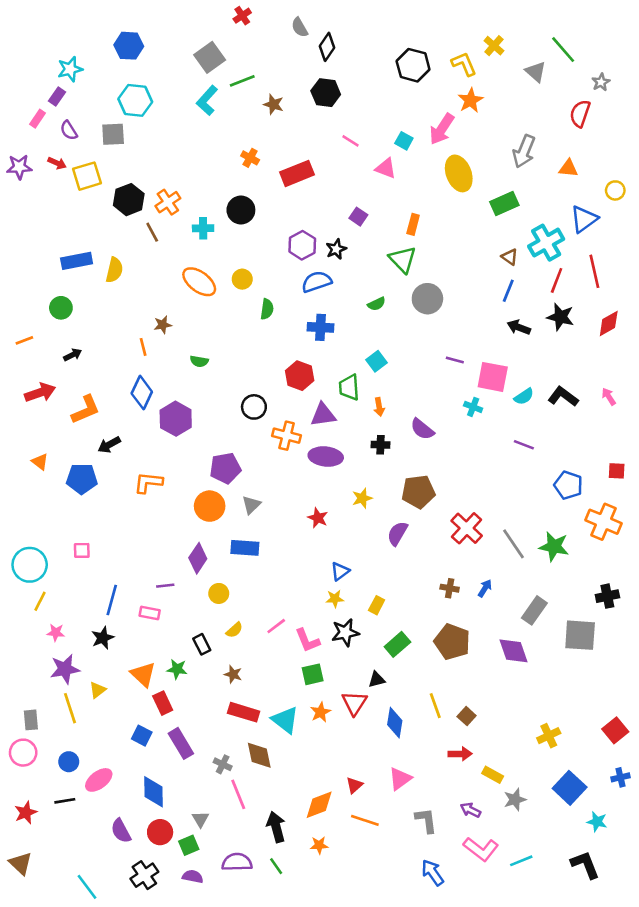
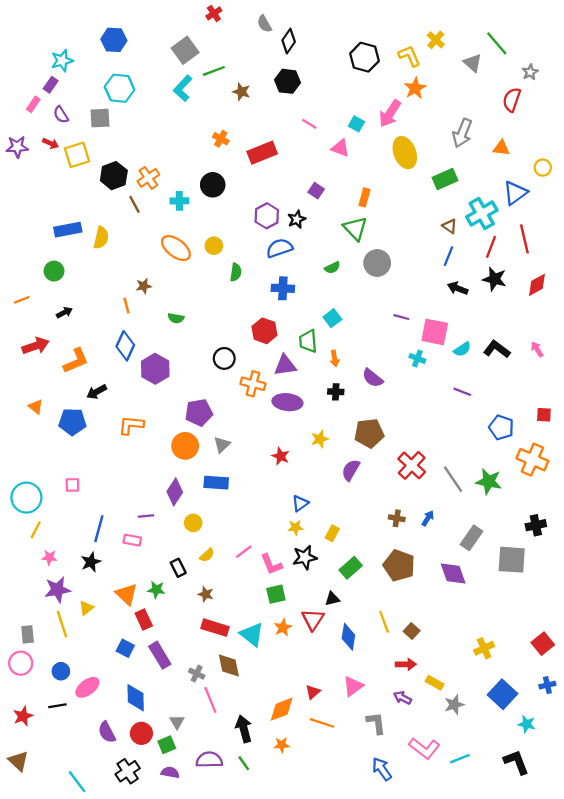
purple arrow: (470, 810) -> (402, 698), moved

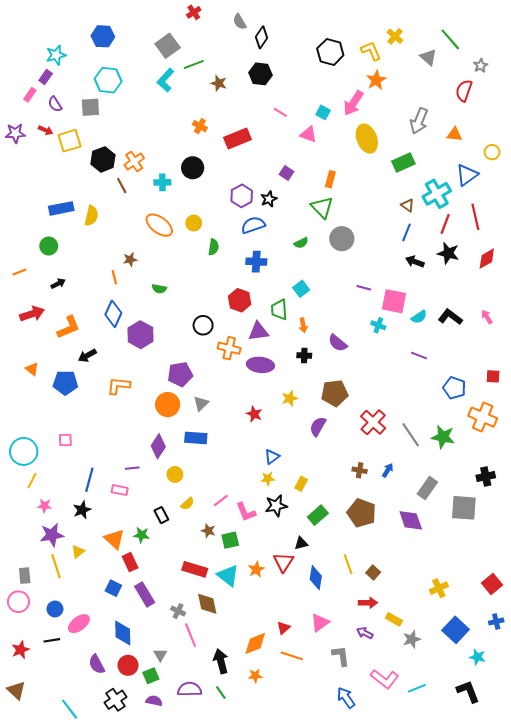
brown star: (206, 594) -> (208, 531), moved
green square: (276, 594) -> (230, 540), moved

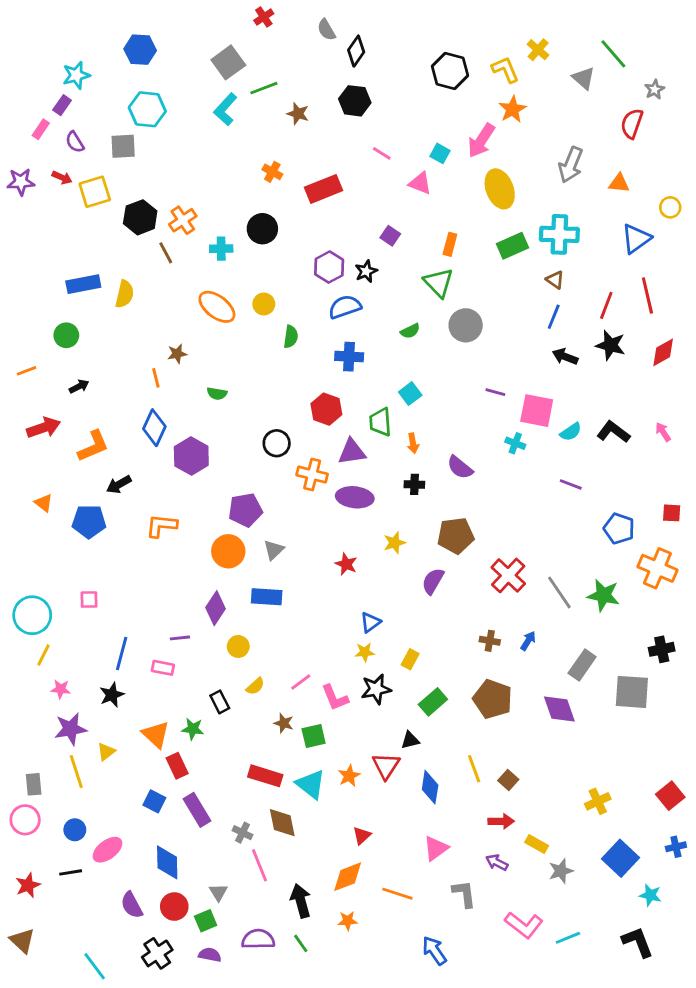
green rectangle: (403, 163) -> (512, 246), moved
cyan cross: (437, 194) -> (559, 234), moved, turned 32
red triangle: (283, 628) -> (362, 835), moved
blue arrow: (346, 698) -> (434, 951), moved

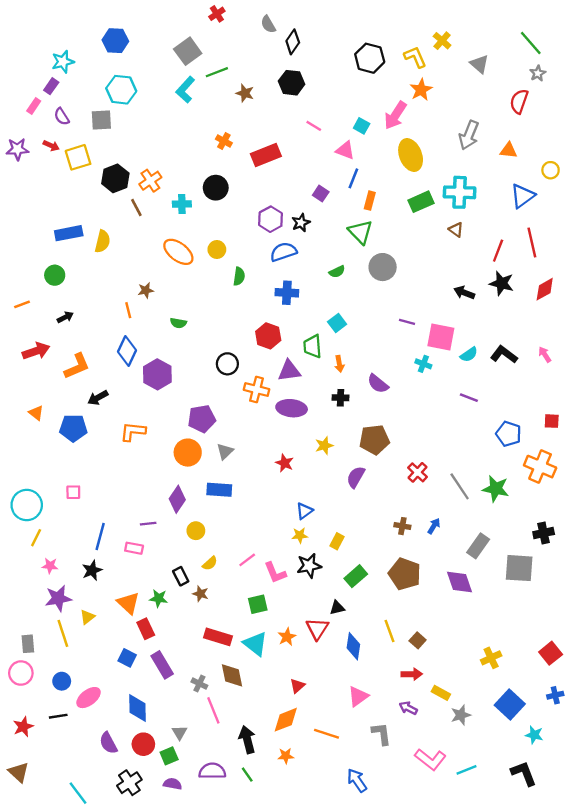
green line: (613, 54) -> (531, 43), moved
blue line: (554, 317) -> (353, 178), moved
red cross: (508, 575) -> (418, 472), size x0.7
brown star: (284, 723) -> (201, 594), moved

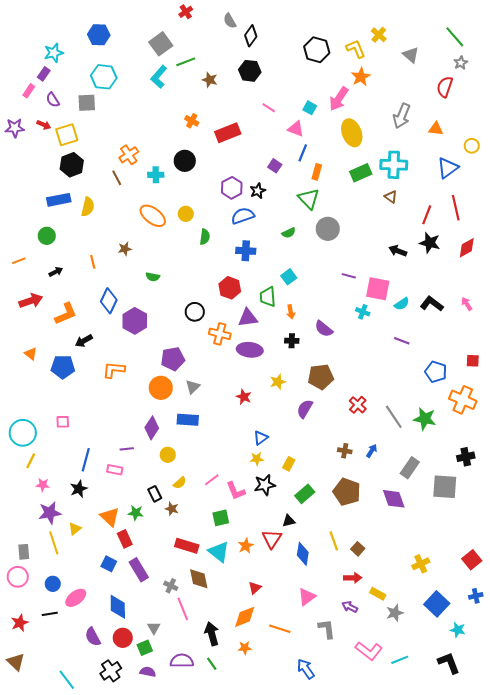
black hexagon: (115, 178) -> (72, 165), moved
orange line: (128, 310) -> (93, 262), moved

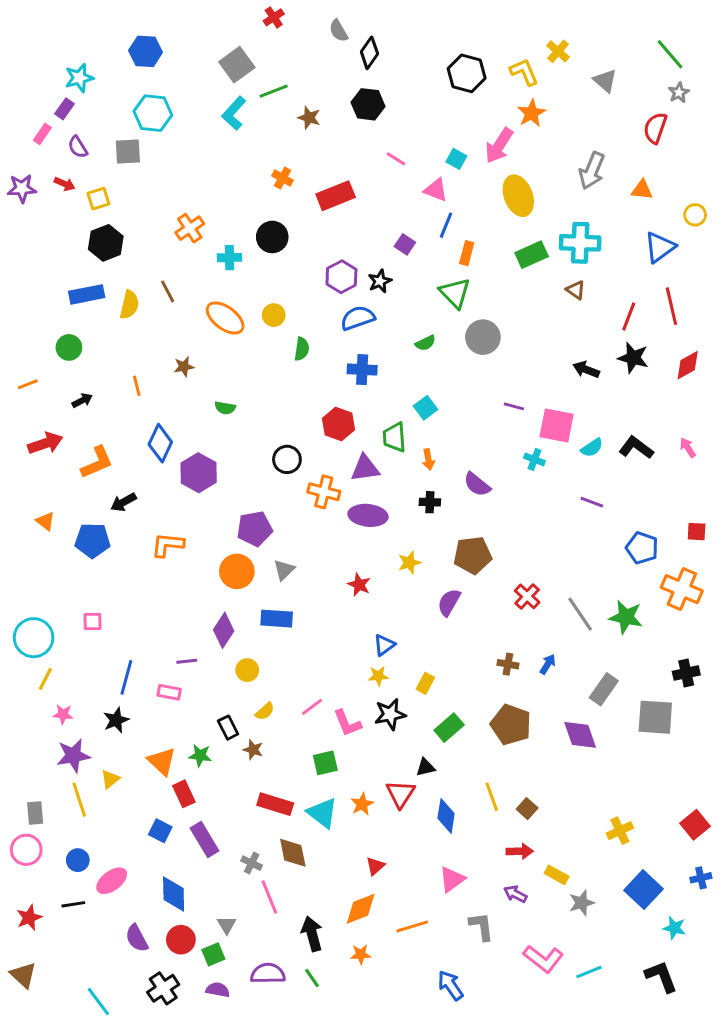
yellow square: (67, 135) -> (98, 199), size x0.7
brown line: (117, 178) -> (168, 291), moved
orange line: (280, 629) -> (412, 926), turned -35

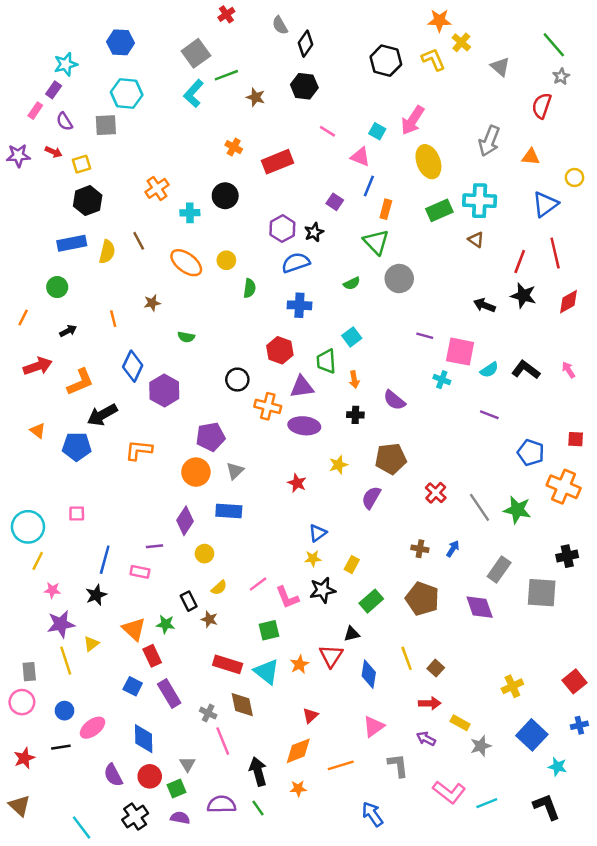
orange star: (532, 113) -> (439, 20), moved, turned 30
orange line: (28, 384) -> (23, 317), turned -42
black arrow: (123, 502) -> (102, 415), size x1.4

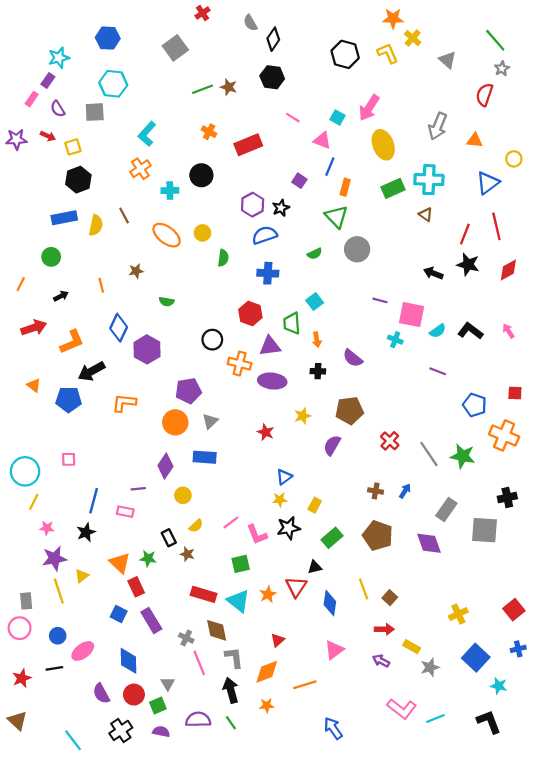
green line: (226, 75) -> (202, 89), moved
cyan L-shape: (194, 94) -> (147, 134), moved
gray L-shape: (398, 765) -> (234, 658), moved

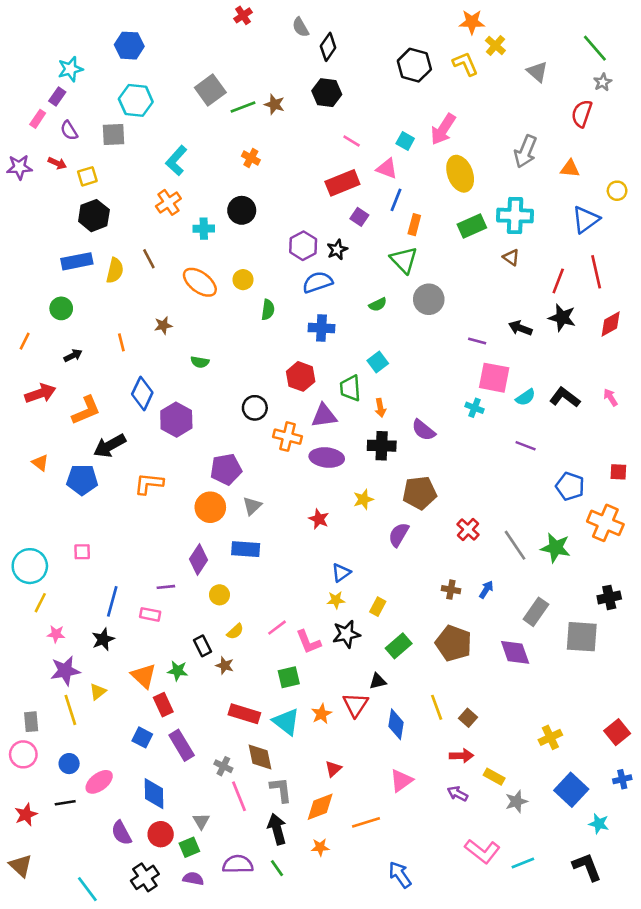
gray square: (175, 48) -> (210, 90), moved
red rectangle: (248, 145) -> (342, 183), moved
purple line: (380, 300) -> (477, 341), moved
black cross: (318, 371) -> (382, 446), size x1.5

